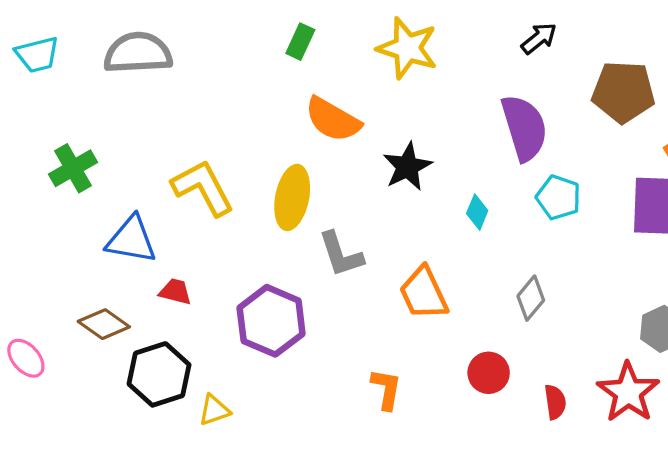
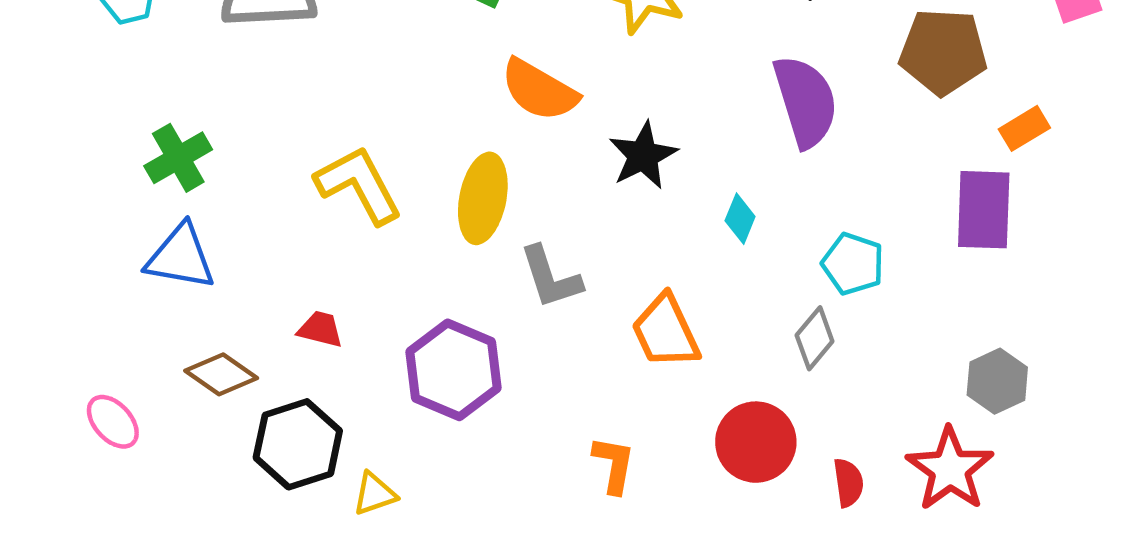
cyan pentagon: (558, 197) -> (853, 264), moved
blue triangle: (131, 240) -> (181, 257), moved
red circle: (489, 373) -> (756, 442), size x1.4

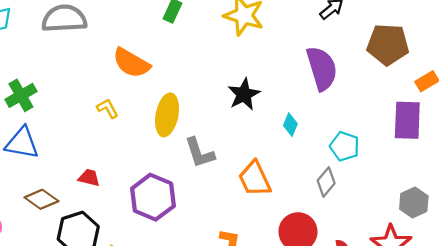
orange semicircle: (539, 90) -> (131, 63), moved
yellow L-shape: (359, 185) -> (108, 108), size x0.5

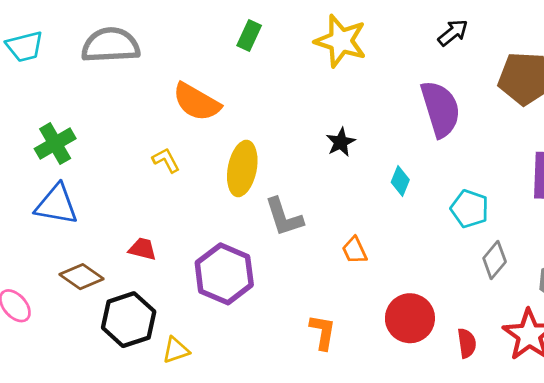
black star: (244, 94) -> (341, 142), size x0.7
orange trapezoid: (255, 179) -> (355, 250), size x0.6
gray diamond: (326, 182) -> (495, 260), moved

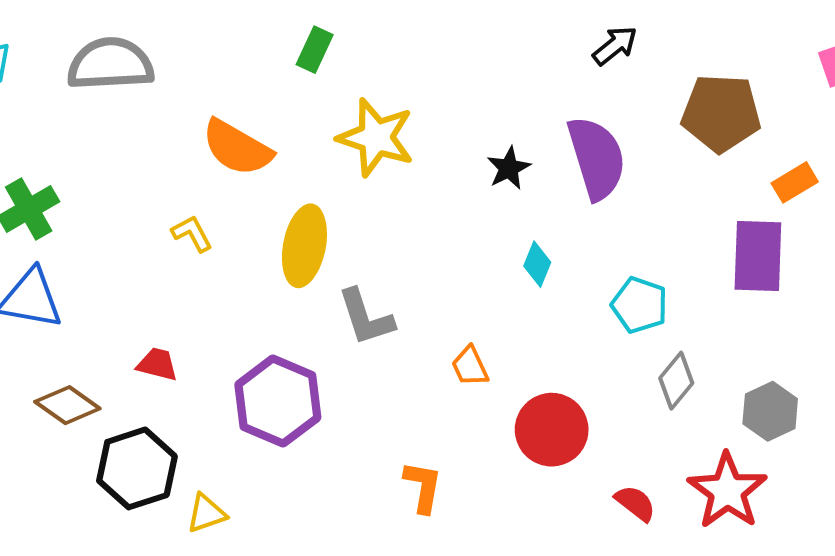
yellow star: (341, 41) -> (376, 138), moved
black star: (341, 142) -> (509, 168), moved
red circle: (410, 318) -> (552, 430), moved
red semicircle: (467, 343) -> (635, 503), turned -44

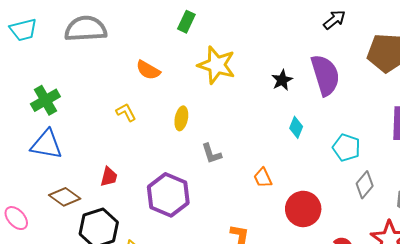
orange semicircle: (237, 148) -> (148, 70), size x0.7
yellow ellipse: (304, 246) -> (181, 118), size x0.6
gray L-shape: (366, 317) -> (212, 154), size x0.7
red trapezoid: (157, 364) -> (109, 177), turned 90

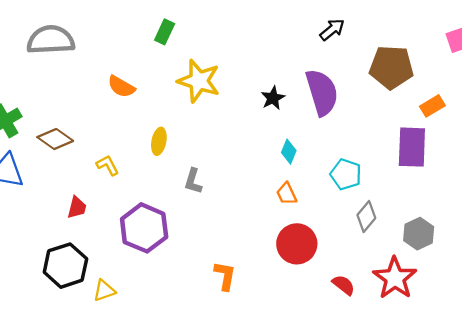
yellow L-shape: (126, 112) -> (108, 165), moved
gray L-shape: (212, 154) -> (193, 181), turned 35
orange trapezoid: (263, 178) -> (287, 194), moved
brown diamond: (65, 197) -> (55, 139), moved

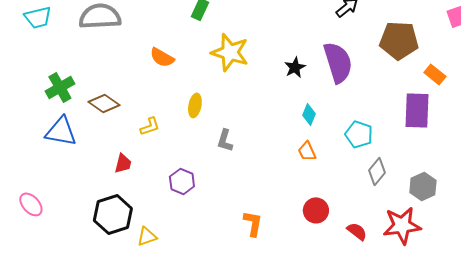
orange rectangle: (432, 106) -> (435, 74), turned 70
yellow L-shape: (108, 165) -> (150, 126), turned 100
purple hexagon: (144, 228) -> (182, 181), size x0.6
red circle: (297, 244) -> (316, 210), moved, size x0.7
red star: (395, 278) -> (402, 225), turned 30

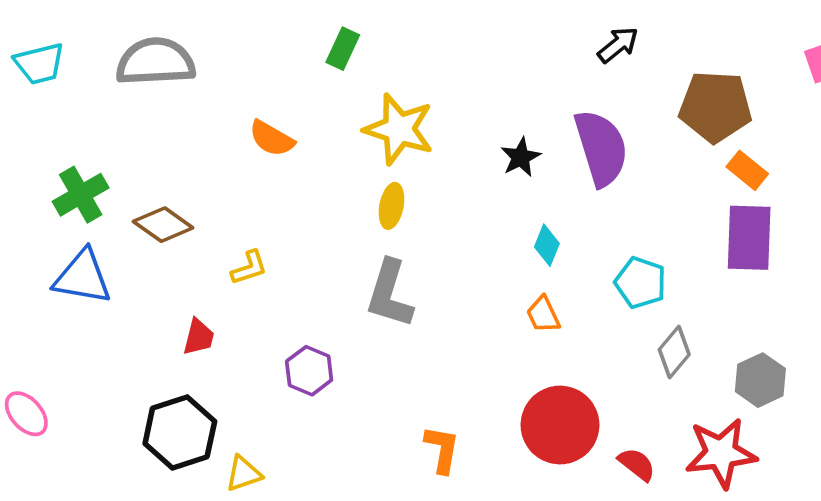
orange rectangle: (435, 74) -> (747, 170), moved
yellow ellipse: (195, 105) -> (391, 206), moved
gray L-shape: (225, 140) -> (390, 294), size x1.6
red circle: (316, 210) -> (560, 425), size x1.6

